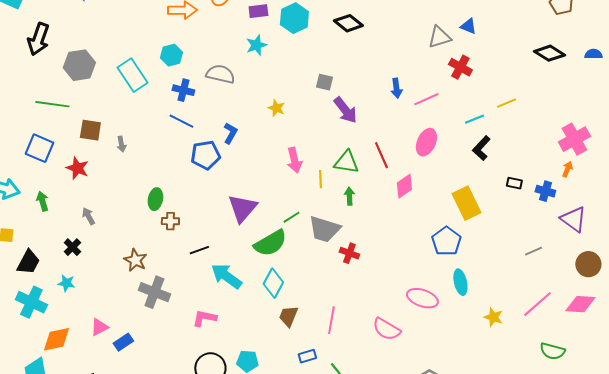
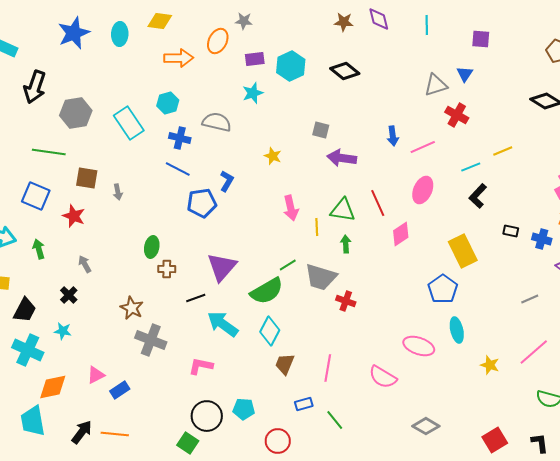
blue triangle: (468, 26) -> (465, 74), turned 42
purple arrow: (345, 110) -> (342, 158), turned 136
purple triangle: (242, 208) -> (222, 267), moved

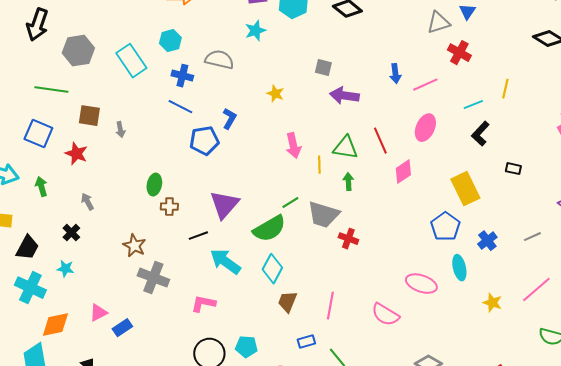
yellow line: (503, 151) -> (505, 89), turned -54
blue cross: (542, 239) -> (487, 241), moved, turned 36

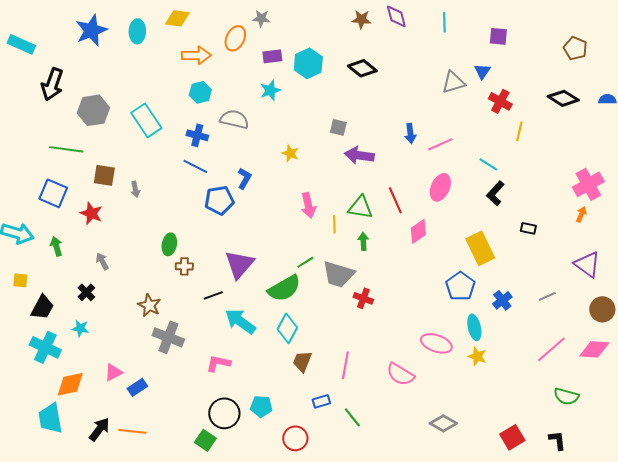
cyan hexagon: (170, 41) -> (200, 92), moved
red cross: (459, 53) -> (500, 101), moved
yellow line: (505, 89) -> (519, 131), moved
cyan line: (473, 105) -> (488, 164), turned 54
yellow star: (492, 303) -> (477, 356), moved

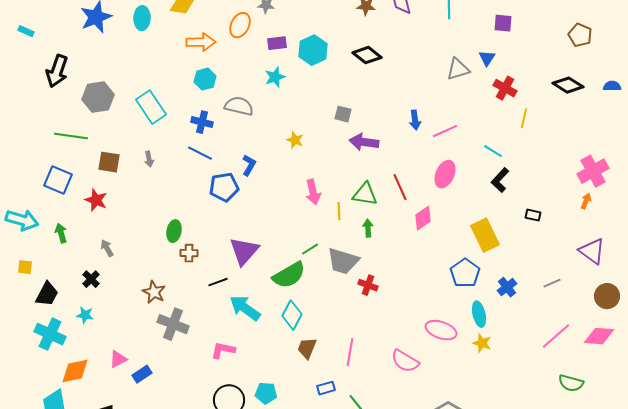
cyan rectangle: (21, 44) -> (26, 31), size x0.6
gray arrow: (135, 189) -> (149, 159), moved

